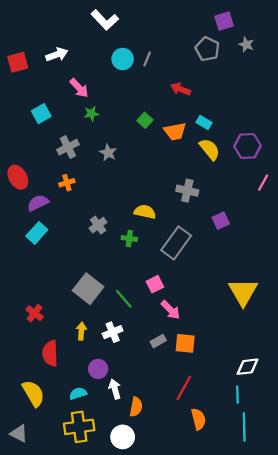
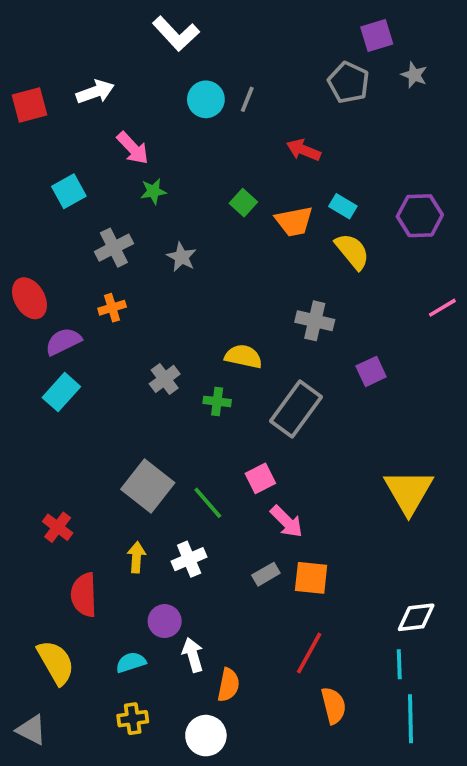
purple hexagon: (247, 146) -> (420, 216), moved
pink line: (263, 183) -> (442, 308), turned 30
yellow cross: (79, 427) -> (133, 719), size x0.6

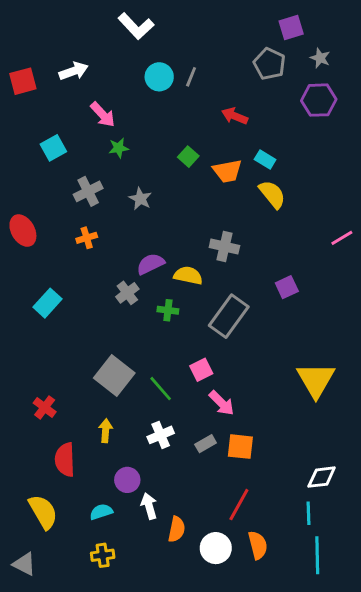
purple hexagon: (420, 216) -> (319, 100), moved
gray cross: (315, 321) -> (224, 246), moved
purple semicircle: (63, 341) -> (150, 264), moved
white cross: (189, 559) -> (161, 435), moved
white circle: (206, 736) -> (216, 548), moved

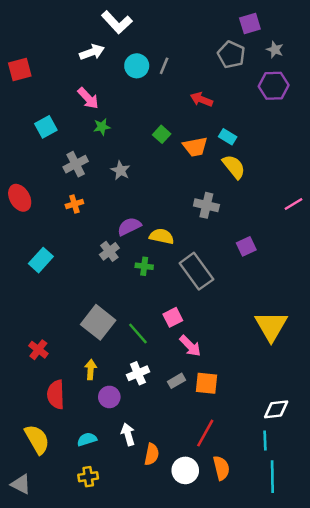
white arrow: (74, 71) -> (92, 52), moved
gray cross: (224, 246) -> (206, 205), moved
gray rectangle: (229, 316) -> (196, 271), turned -72
purple circle: (127, 480) -> (109, 397), moved

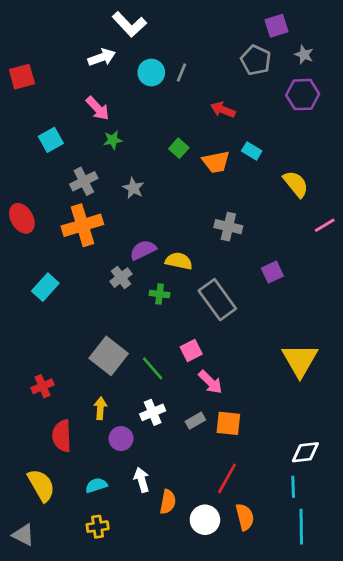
yellow semicircle: (234, 167) -> (296, 184), moved
orange cross: (74, 204) -> (82, 225), size x2.0
red cross: (38, 350) -> (43, 386), turned 30

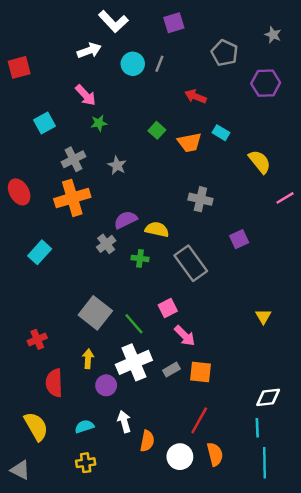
purple square: (276, 26) -> (174, 23), moved
gray star: (304, 55) -> (273, 35), moved
yellow triangle: (300, 360) -> (263, 316), size x0.5
white cross: (153, 412) -> (134, 362), size x1.6

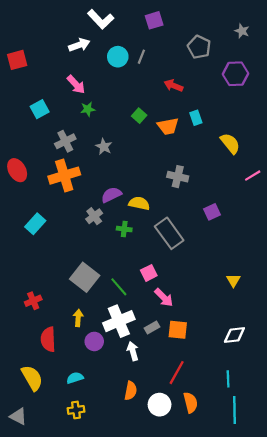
cyan rectangle: (221, 133) -> (196, 118), turned 40
white diamond: (268, 397) -> (234, 335), moved
white arrow: (124, 422) -> (133, 351), moved

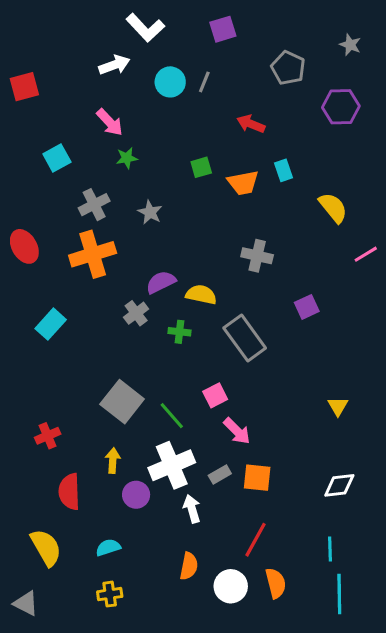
green square: (139, 116) -> (201, 167), turned 32

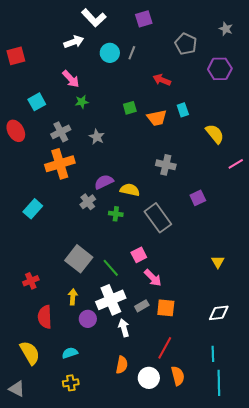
red ellipse: (24, 246) -> (16, 131), moved

